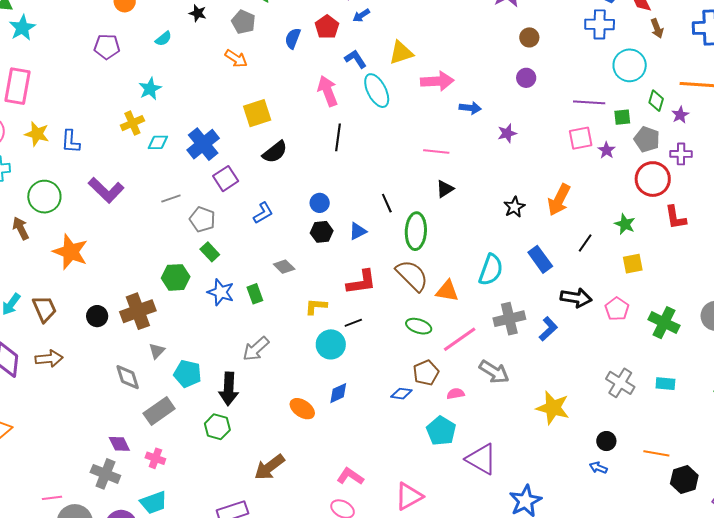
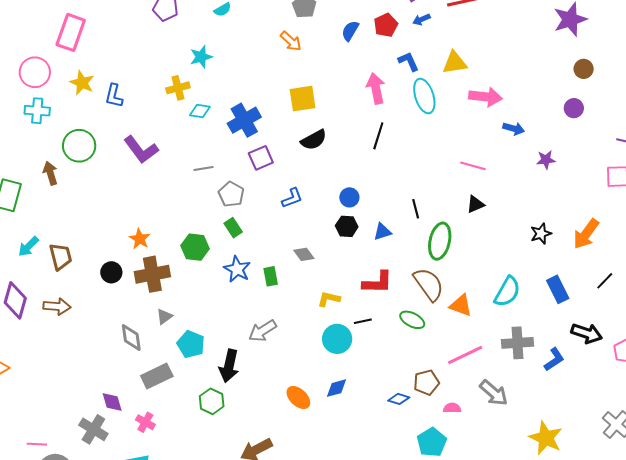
orange star: (70, 252) -> (140, 239), moved, size x0.6
green ellipse: (419, 326) -> (412, 320), moved

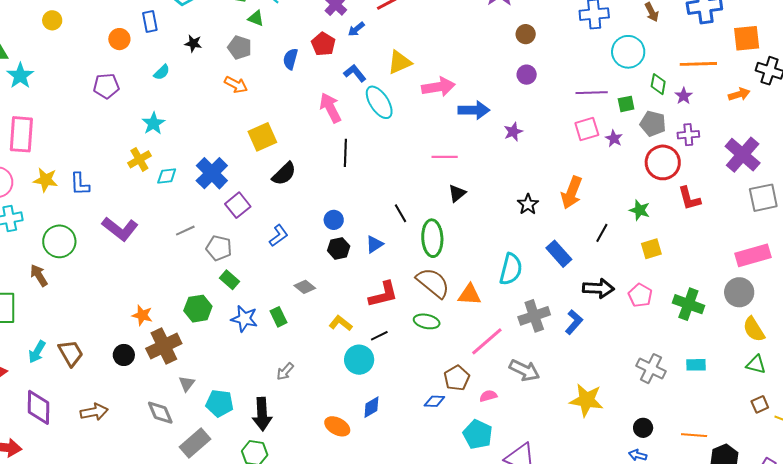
blue arrow: (514, 129) -> (474, 110), size x1.4
yellow L-shape: (329, 299) -> (341, 323), turned 40
brown arrow: (57, 306) -> (94, 412), moved
gray arrow: (262, 331) -> (285, 372), size x0.7

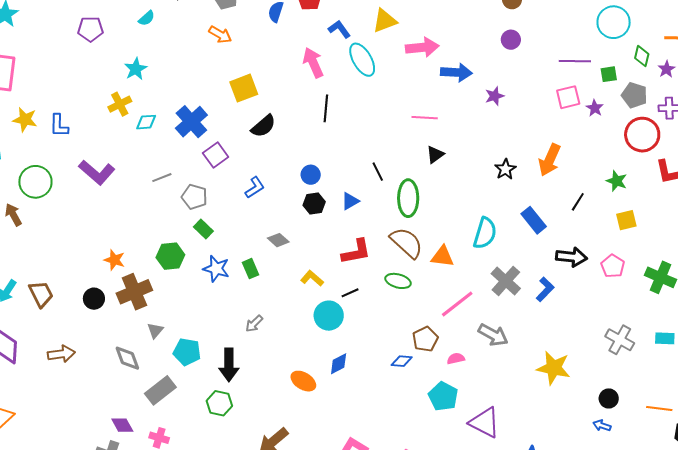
gray cross: (534, 316) -> (506, 281), turned -32

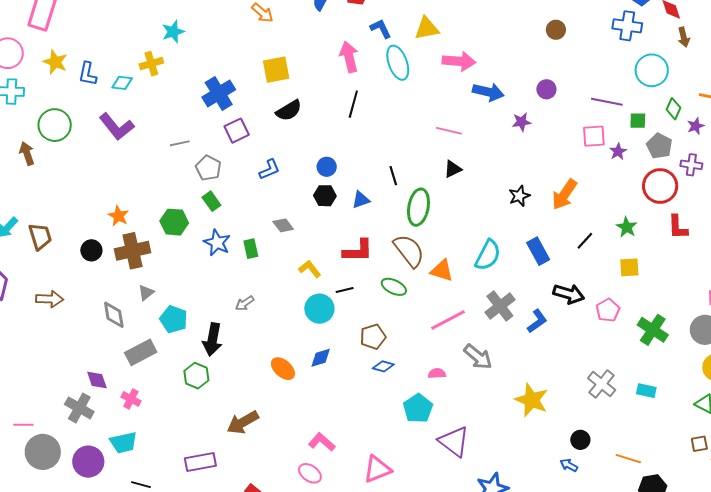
purple circle: (511, 40) -> (546, 89), moved
cyan diamond: (146, 122) -> (122, 83), moved
brown pentagon: (425, 339) -> (373, 337), moved

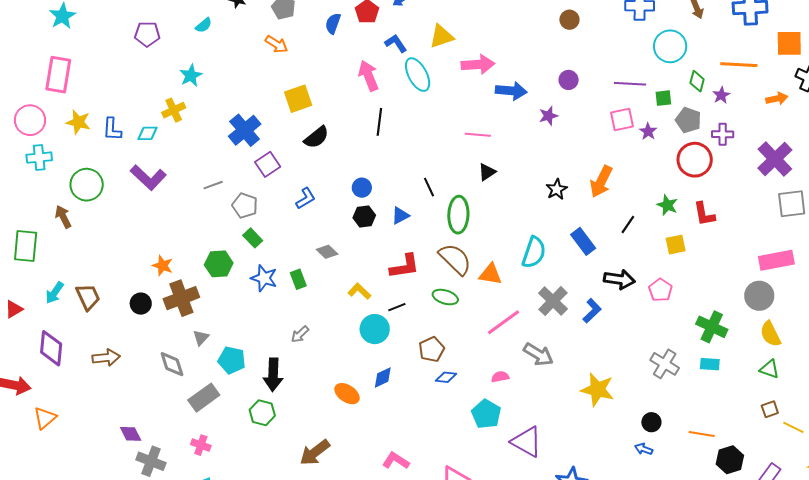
red L-shape: (678, 227) -> (704, 214), moved
green cross: (653, 330) -> (712, 327), moved
purple diamond: (97, 380) -> (131, 434), moved

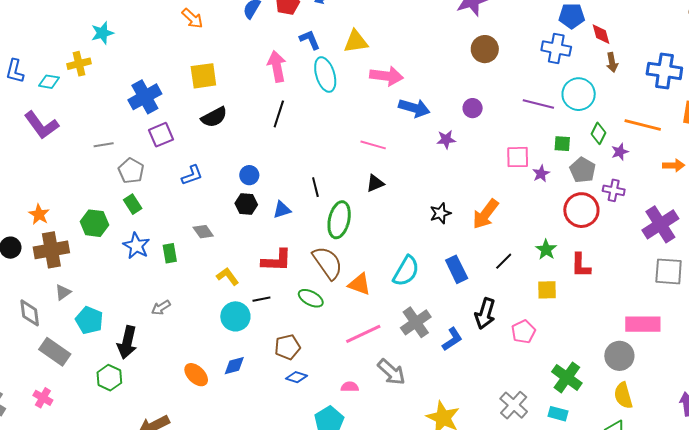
brown circle: (569, 20) -> (485, 49), size x1.4
purple line: (630, 84) -> (538, 104), moved
black arrow: (619, 279) -> (485, 314), turned 88
gray rectangle: (204, 398) -> (55, 352), turned 60

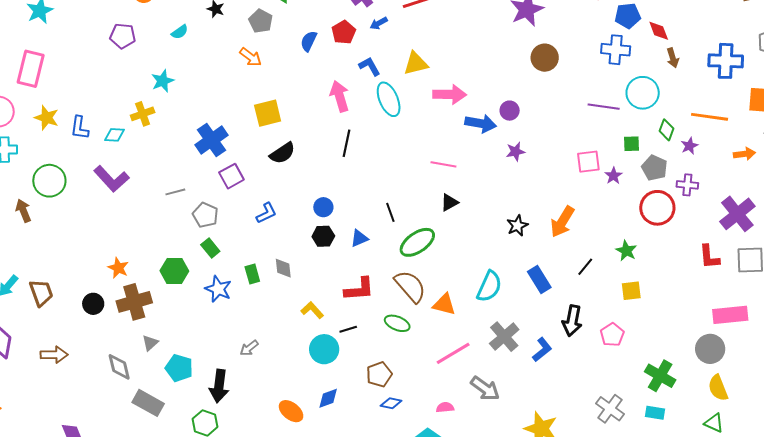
purple circle: (473, 108) -> (510, 111), moved
green ellipse: (339, 220) -> (417, 242), turned 48
gray diamond: (203, 232) -> (283, 268), turned 35
green rectangle: (170, 253) -> (252, 274), moved
red L-shape: (581, 265) -> (709, 257), moved

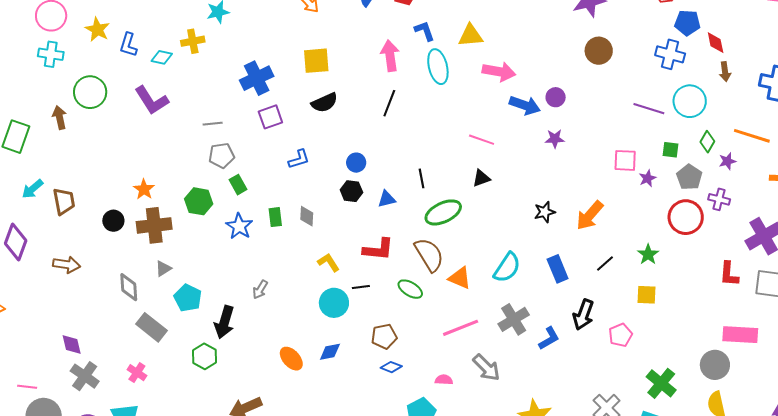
gray pentagon: (205, 215) -> (222, 155), moved, turned 30
gray arrow: (249, 348) -> (260, 290), turned -30

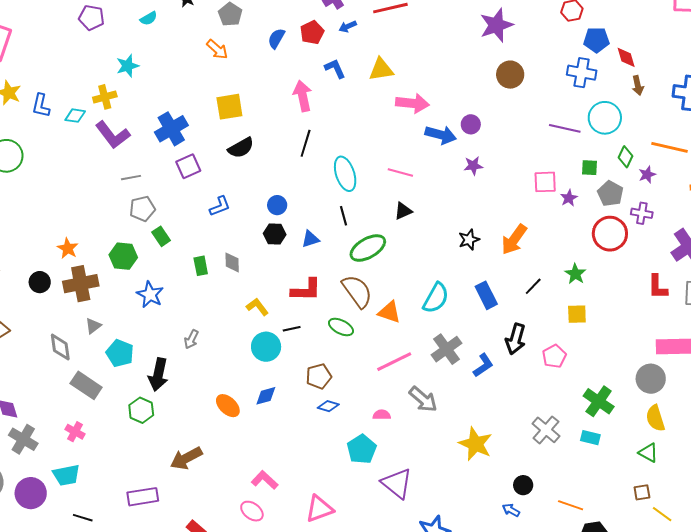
cyan ellipse: (438, 67) -> (345, 174), moved
purple L-shape: (152, 100) -> (113, 135), moved
blue star: (239, 226) -> (150, 295), moved

